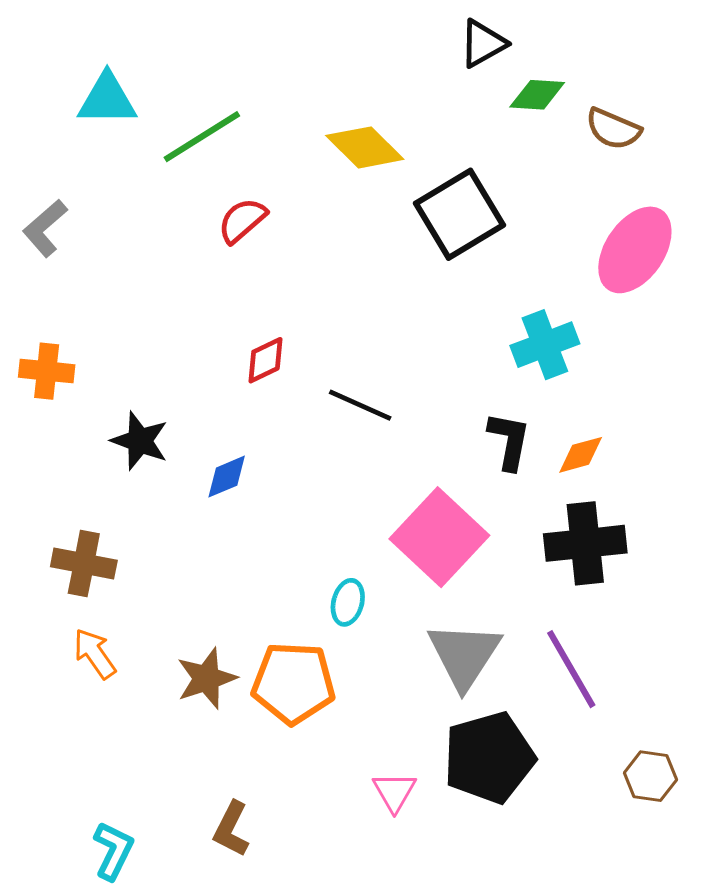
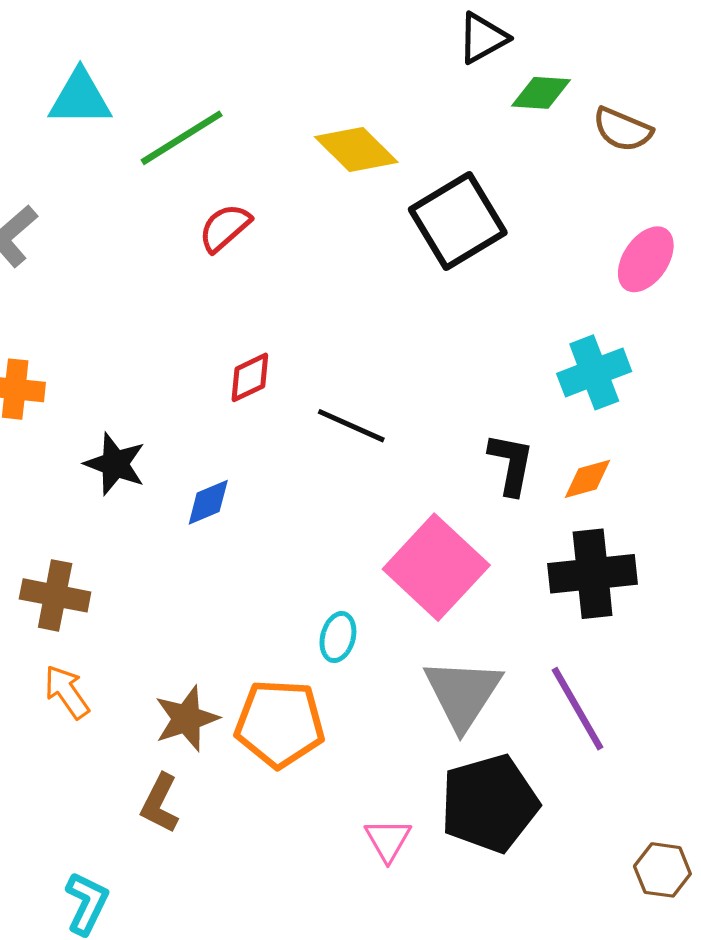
pink ellipse: (635, 250) -> (646, 259), size x0.7
cyan cross: (545, 345) -> (594, 372), moved
brown hexagon: (650, 776) -> (662, 870), moved
brown L-shape: (231, 829) -> (160, 803), moved

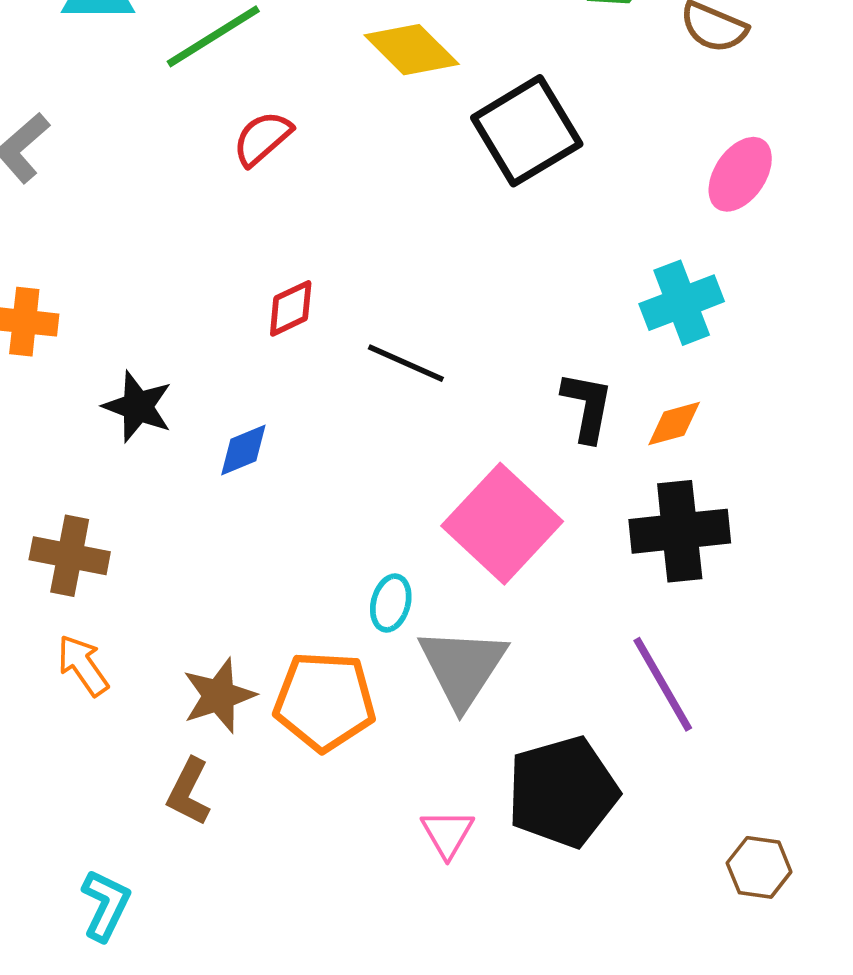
gray triangle: (463, 694) -> (463, 667), moved

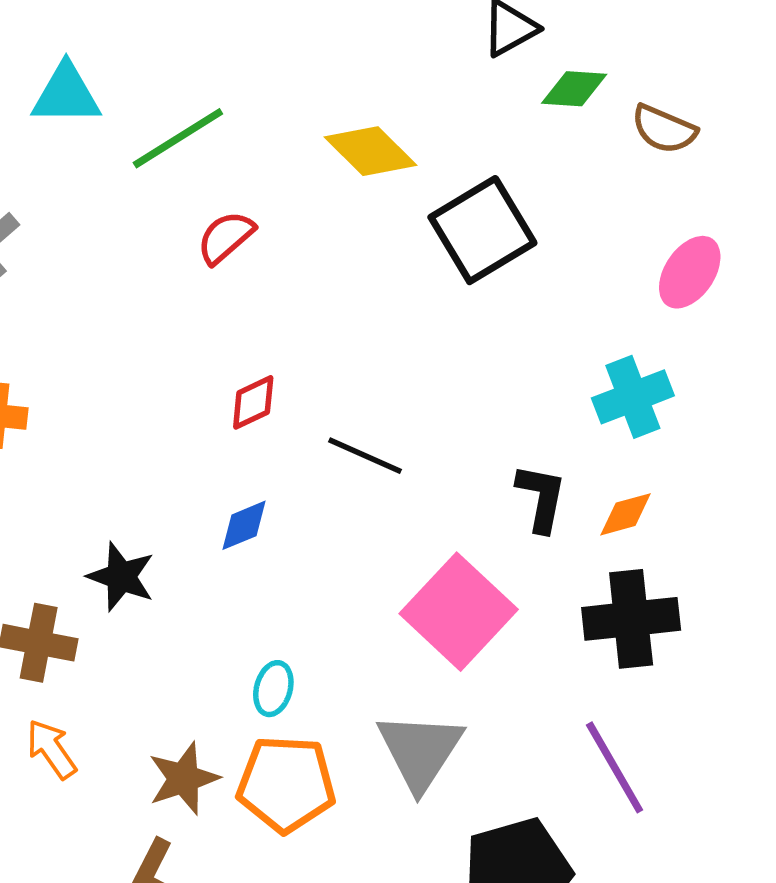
black star: (138, 407) -> (121, 577), moved
blue diamond: (243, 450) -> (244, 525), moved
cyan ellipse: (391, 603) -> (273, 689), moved

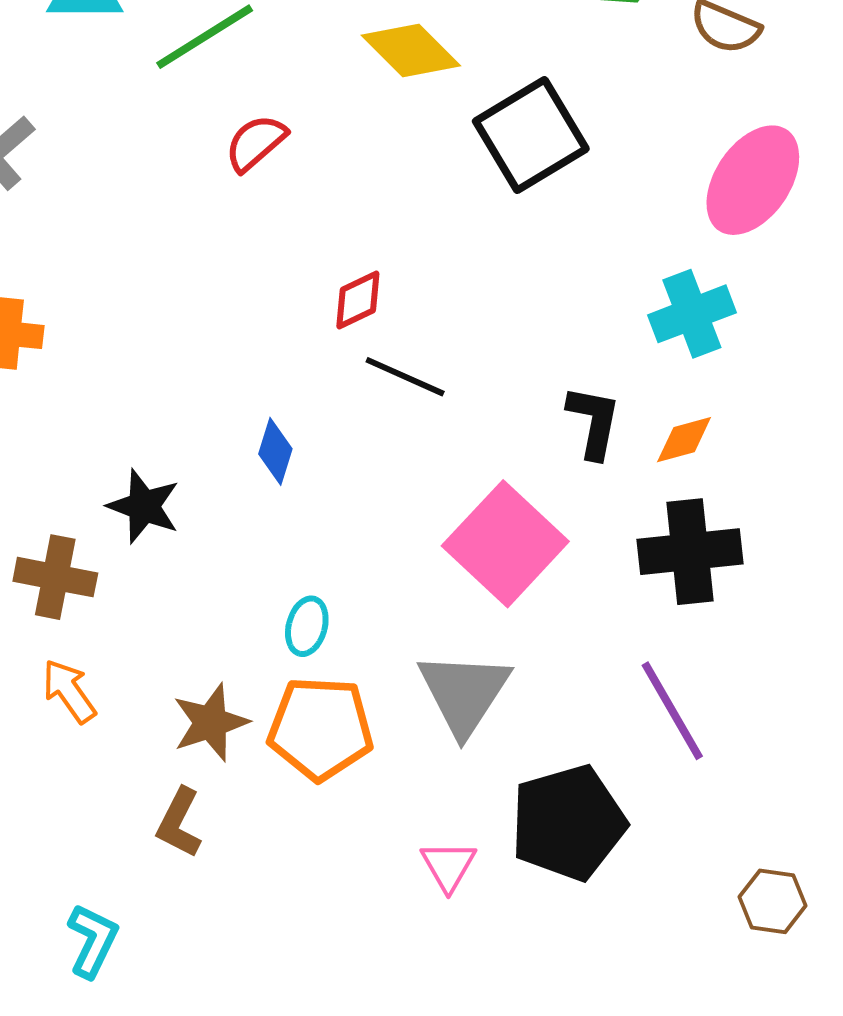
pink ellipse: (690, 272) -> (753, 180), size x1.4
red diamond: (253, 402) -> (358, 300), moved
blue diamond: (244, 525) -> (275, 451), turned -50

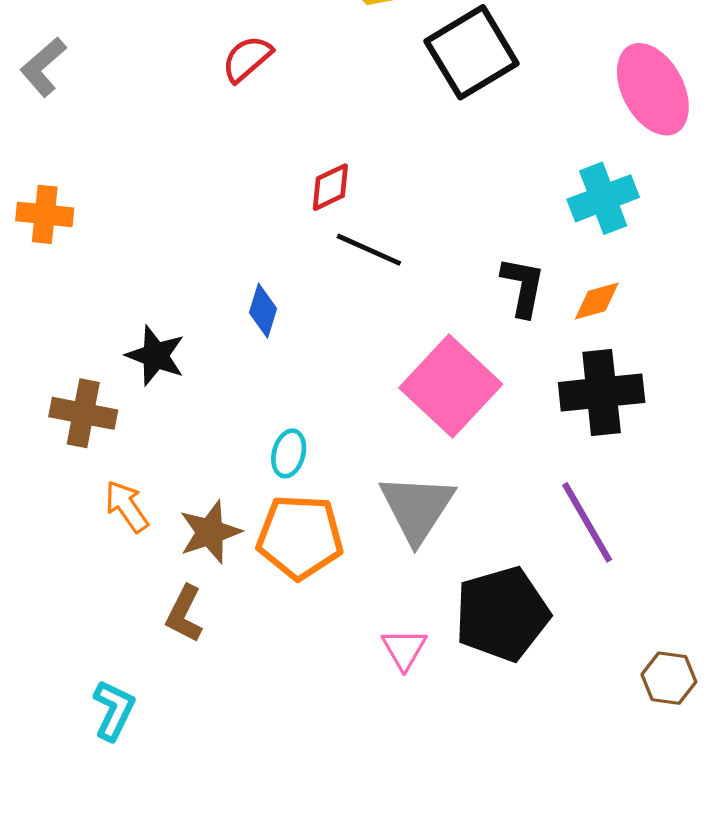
pink ellipse: (753, 180) -> (653, 89), turned -62
orange arrow: (69, 691) -> (127, 506), moved

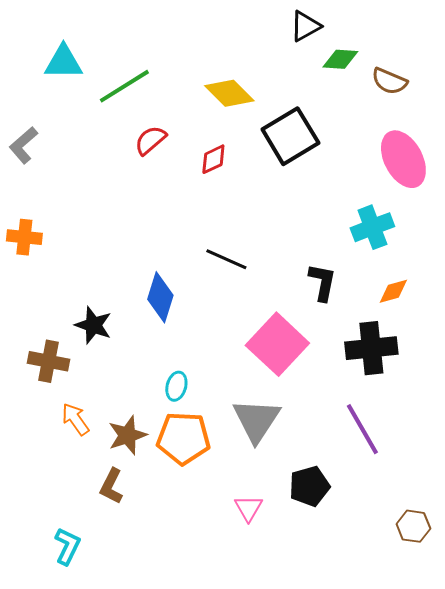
red diamond: (330, 187) -> (213, 159), moved
orange diamond: (597, 301) -> (393, 291), moved
blue diamond: (263, 311) -> (160, 297), size x1.5
black pentagon: (502, 614) -> (309, 486), size x0.7

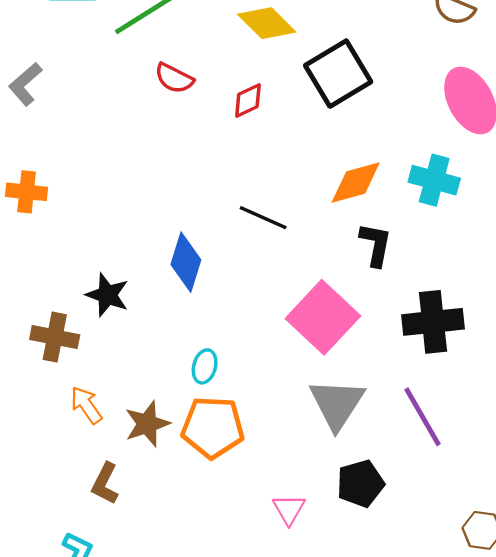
red semicircle: (150, 140) -> (174, 78), turned -112
cyan cross: (372, 227) -> (434, 180), turned 36
orange diamond: (393, 291) -> (356, 182), moved, size x1.5
gray triangle: (256, 420) -> (337, 404), moved
brown L-shape: (111, 486) -> (105, 484), moved

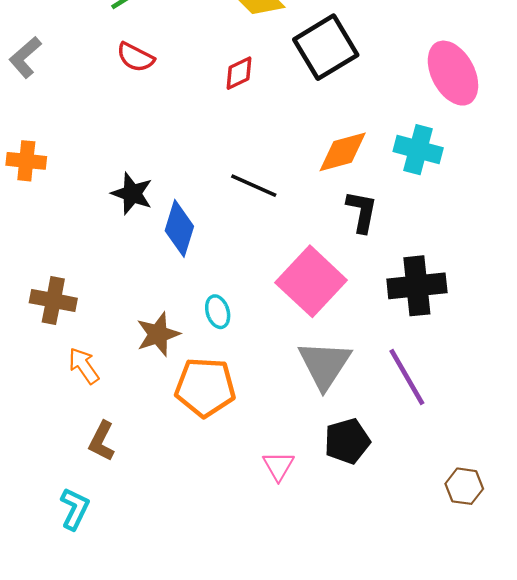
red semicircle: (174, 78) -> (135, 57), moved
black star: (107, 295) -> (132, 194), moved
cyan ellipse: (205, 366) -> (218, 312), moved, turned -32
brown star: (147, 424) -> (158, 334), moved

